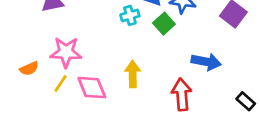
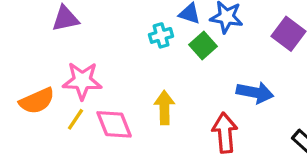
orange semicircle: (29, 69) -> (37, 101), size x1.5

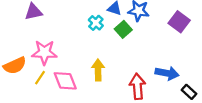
cyan cross: (161, 35) -> (96, 23), turned -32
blue arrow: (255, 92) -> (167, 73), moved

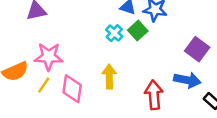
purple square: (179, 22) -> (197, 49), moved
cyan cross: (96, 23) -> (114, 33), moved
pink diamond: (65, 81) -> (72, 89), turned 30

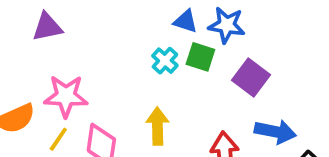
green square: (138, 31) -> (200, 57), turned -30
purple square: (197, 49) -> (251, 77), moved

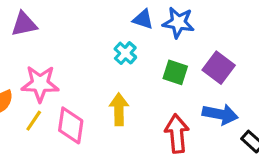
green square: (200, 57) -> (175, 72), moved
purple square: (251, 77) -> (219, 68), moved

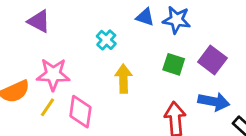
purple triangle: (24, 24) -> (39, 21), turned 40
cyan cross: (125, 53) -> (106, 40), moved
yellow arrow: (119, 109) -> (123, 79), moved

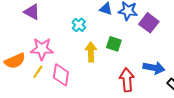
purple square: (212, 60) -> (149, 23), moved
green square: (174, 64) -> (114, 44), moved

